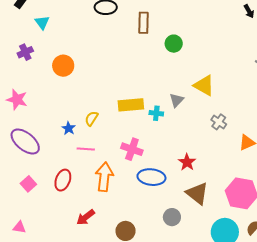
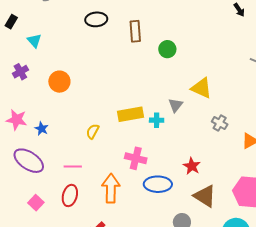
blue star: (69, 128) -> (42, 129), moved
pink line: (86, 149) -> (73, 166), moved

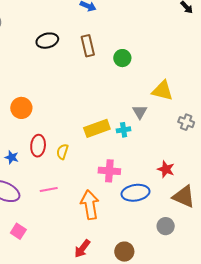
red ellipse: (70, 195) -> (38, 146), moved

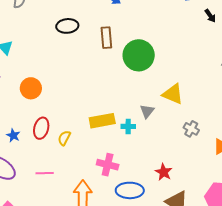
green circle: (122, 58) -> (139, 55), size x1.8

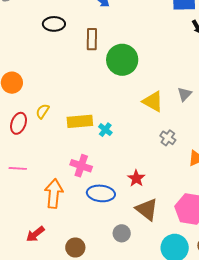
gray triangle: (147, 111) -> (185, 94), moved
cyan cross: (128, 126) -> (105, 130), turned 32
yellow semicircle: (64, 138) -> (43, 111), moved

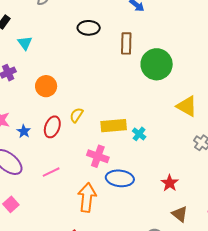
pink cross: (81, 166) -> (98, 156), moved
pink line: (18, 168) -> (51, 172), turned -30
blue ellipse: (101, 193) -> (120, 178), moved
brown triangle: (147, 209) -> (180, 214), size x0.7

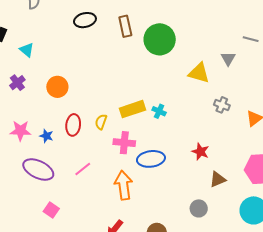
yellow semicircle: (76, 115) -> (101, 122), moved
brown triangle: (180, 214) -> (218, 179), turned -48

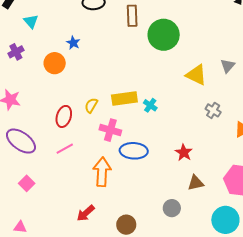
red ellipse: (73, 125) -> (64, 116), moved
blue star: (46, 136) -> (73, 43), moved

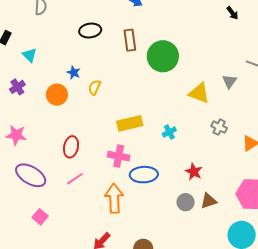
yellow semicircle: (91, 105) -> (95, 87), moved
cyan cross: (150, 105) -> (169, 132), moved, turned 32
gray circle: (172, 208) -> (186, 202), moved

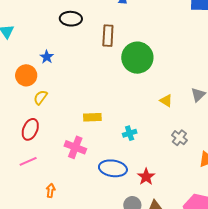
yellow semicircle: (95, 87) -> (40, 97), moved
yellow triangle: (199, 93) -> (166, 101), size x0.6
yellow rectangle: (130, 123) -> (92, 117), size x0.7
blue ellipse: (144, 175) -> (113, 168), moved
orange arrow: (114, 198) -> (51, 190), moved, size x0.5

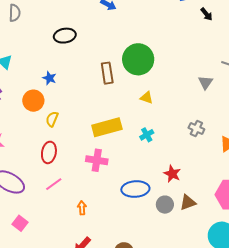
brown rectangle: (108, 36) -> (107, 73), moved
yellow triangle: (166, 101) -> (147, 98), moved
yellow rectangle: (92, 117) -> (107, 127), size x1.6
blue ellipse: (113, 168) -> (135, 189), moved

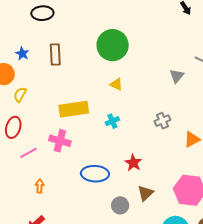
brown rectangle: (107, 73) -> (55, 55), moved
gray cross: (196, 128) -> (162, 121), turned 35
pink line: (54, 184) -> (29, 153), moved
brown triangle: (188, 203) -> (145, 193), turned -30
gray circle: (165, 205) -> (120, 205), moved

